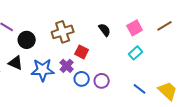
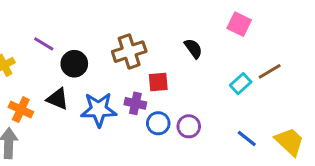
brown line: (165, 26) -> (270, 71), moved
pink square: (135, 28) -> (239, 24), moved, turned -35
red square: (82, 52) -> (158, 82), turned -32
purple cross: (67, 66) -> (135, 103), turned -32

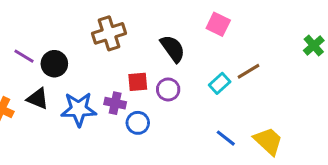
purple line: (44, 44) -> (24, 56), moved
black semicircle: (193, 48) -> (173, 49), size x1.4
brown cross: (129, 52) -> (109, 33), moved
purple circle: (189, 126) -> (168, 89), moved

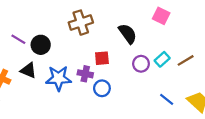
brown line: (249, 71) -> (186, 60), moved
purple circle: (168, 89) -> (141, 64), moved

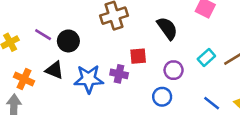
purple circle: (141, 64) -> (174, 70), moved
blue circle: (102, 88) -> (162, 97), moved

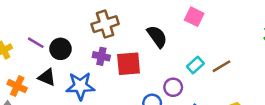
red square: (138, 56) -> (129, 64), size x1.5
purple circle: (174, 70) -> (173, 87), moved
purple cross: (119, 74) -> (101, 56), moved

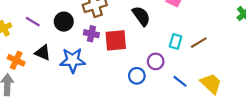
black circle: (61, 49) -> (64, 22), moved
cyan rectangle: (195, 65) -> (176, 41), turned -32

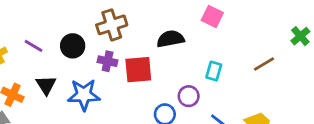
black semicircle: (141, 16) -> (170, 39), turned -65
brown line: (199, 43) -> (264, 64), moved
black triangle: (43, 53) -> (46, 85), turned 35

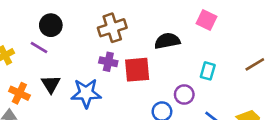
black circle: (73, 46) -> (51, 25), moved

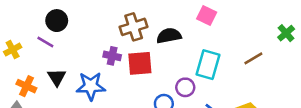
brown cross: (112, 28) -> (134, 27), moved
cyan rectangle: (208, 71) -> (208, 65), size x1.6

